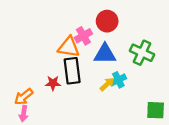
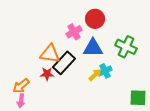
orange triangle: (69, 47) -> (50, 54), moved
black rectangle: (72, 71) -> (64, 63), turned 50

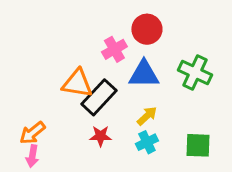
cyan cross: (105, 71) -> (147, 142), moved
red star: (47, 74) -> (101, 136), moved
green square: (138, 98) -> (198, 145), moved

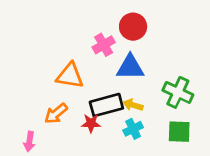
green cross: (195, 73) -> (178, 92), moved
black rectangle: (99, 97) -> (106, 105), moved, turned 32
yellow arrow: (147, 116) -> (133, 105), turned -120
orange arrow: (32, 133) -> (56, 113), moved

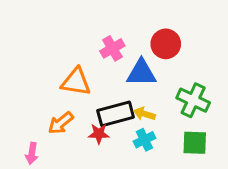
red circle: (133, 27) -> (166, 44), moved

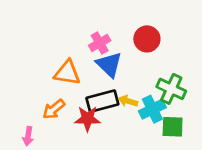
blue triangle: (141, 73) -> (109, 65), moved, turned 44
red star: (99, 134) -> (87, 119), size x1.4
cyan cross: (144, 140) -> (152, 109), moved, size x1.4

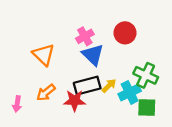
orange triangle: (67, 73) -> (44, 55), moved, turned 35
yellow arrow: (128, 101) -> (109, 86), turned 119
pink arrow: (28, 136) -> (17, 104), moved

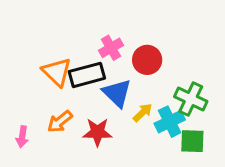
red circle: (125, 33) -> (147, 60), moved
blue triangle: (93, 55) -> (117, 93), moved
black rectangle: (87, 86) -> (87, 75), moved

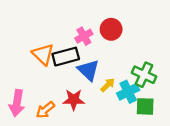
red circle: (147, 60) -> (111, 29), moved
orange arrow: (60, 122) -> (45, 110), moved
pink arrow: (22, 137) -> (17, 103), size x1.6

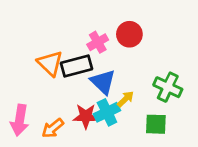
cyan cross: (128, 92) -> (107, 112), moved
green square: (145, 106) -> (156, 124), moved

